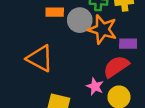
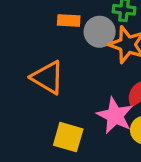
pink star: (95, 86) -> (115, 116), size x1.6

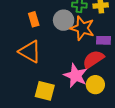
orange rectangle: (69, 21) -> (34, 19), moved, turned 72

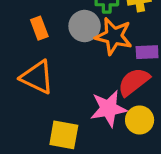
pink star: (75, 76) -> (109, 108), turned -30

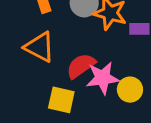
red semicircle: (134, 82) -> (81, 66), moved

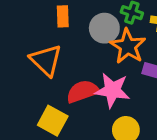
pink star: (103, 78) -> (112, 90), moved

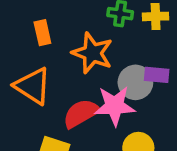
gray circle: (104, 28) -> (135, 82), moved
orange star: (128, 46) -> (92, 53), moved

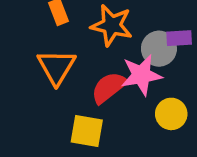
orange triangle: (33, 86) -> (56, 67), turned 36

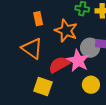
orange triangle: (56, 67) -> (32, 48), turned -35
pink star: (141, 75) -> (78, 61), turned 30

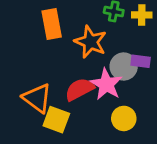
orange rectangle: (38, 19) -> (52, 24), size x1.5
orange triangle: (32, 48) -> (37, 98), moved

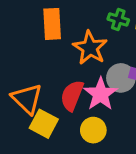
red semicircle: (80, 89) -> (72, 95), turned -48
yellow circle: (124, 118) -> (93, 130), moved

